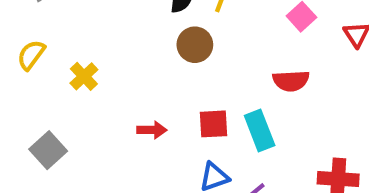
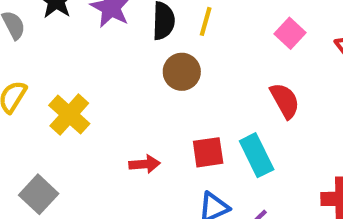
yellow cross: (84, 76) -> (69, 115), size x1.4
red semicircle: (291, 81) -> (285, 101), turned -111

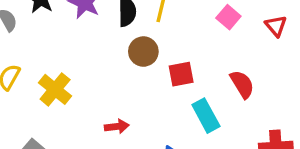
red semicircle: (285, 101) -> (242, 84), moved
red square: (208, 152) -> (181, 74), moved

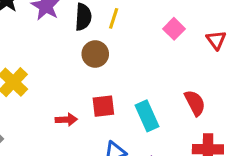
red square: (181, 74) -> (103, 106), moved
red semicircle: (242, 84) -> (195, 103), moved

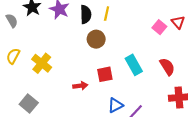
pink square: (174, 29) -> (159, 27), moved
cyan rectangle: (147, 116) -> (134, 65), moved

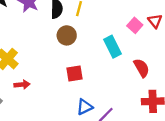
cyan rectangle: (134, 65) -> (112, 47), moved
red arrow: (80, 86) -> (22, 85), moved

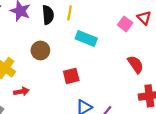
brown circle: (67, 35) -> (40, 51), moved
cyan rectangle: (112, 47) -> (86, 39), moved, turned -36

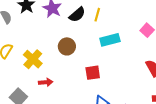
black semicircle: (48, 15) -> (77, 15), turned 48
cyan rectangle: (86, 39) -> (110, 40), turned -42

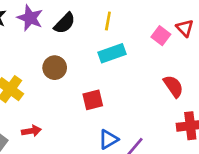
yellow line: (97, 15) -> (108, 21), moved
red arrow: (46, 82) -> (31, 131), moved

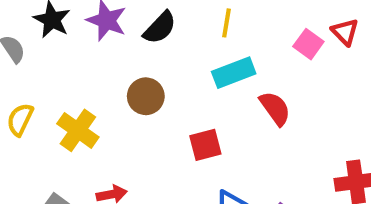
red semicircle: (173, 86) -> (275, 108), moved

